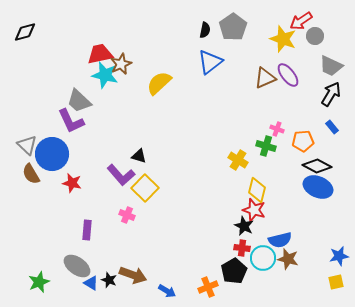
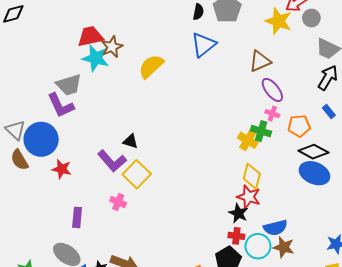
purple ellipse: (288, 75) -> (272, 90), moved
gray trapezoid: (79, 101) -> (69, 85), turned -60
yellow cross: (238, 160) -> (248, 140), moved

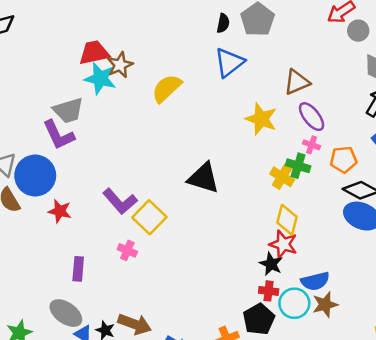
yellow star: (279, 21) -> (261, 119), moved
black triangle: (131, 141) -> (203, 178), moved, size x1.8
brown star: (284, 247) -> (325, 304), turned -30

